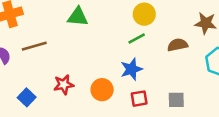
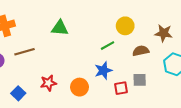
yellow circle: (144, 14) -> (125, 26), moved
red square: (139, 99) -> (121, 88), moved
gray square: (176, 100) -> (140, 80), moved

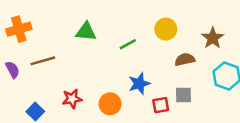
brown star: (164, 33) -> (213, 38), turned 30
green line: (108, 46) -> (128, 44), moved

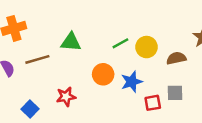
yellow circle: (166, 29) -> (147, 47), moved
green triangle: (86, 32) -> (71, 42), moved
orange circle: (110, 104) -> (103, 74), moved

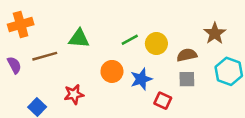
gray square: (175, 93) -> (187, 79), moved
red square: (153, 103) -> (163, 101), turned 35

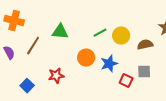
orange cross: (21, 24) -> (14, 21), turned 30
brown line: (45, 56) -> (33, 46), turned -42
gray square: (187, 79) -> (144, 72), moved

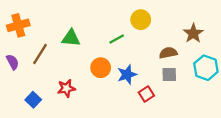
orange cross: (14, 21) -> (18, 25), turned -30
yellow circle: (121, 36) -> (141, 20), moved
gray square: (144, 72) -> (169, 75), moved
red square: (126, 81) -> (146, 94), turned 32

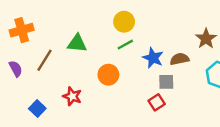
yellow circle: (141, 20) -> (124, 22), moved
blue star: (127, 75) -> (153, 58), moved, turned -30
gray square: (169, 75) -> (166, 82), moved
red star: (66, 88) -> (72, 96), turned 30

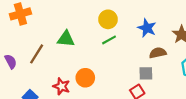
orange cross: (22, 30) -> (20, 14), moved
blue star: (153, 58) -> (147, 28), moved
orange circle: (108, 75) -> (85, 78), moved

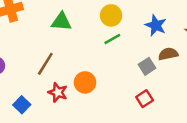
green triangle: (66, 39) -> (61, 22), moved
brown line: (37, 54) -> (45, 64), moved
gray square: (146, 73) -> (147, 66), moved, turned -32

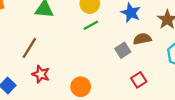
orange circle: (85, 82) -> (81, 87), moved
red square: (145, 99) -> (139, 80), moved

